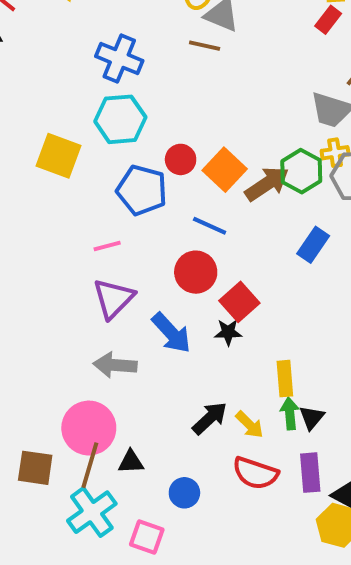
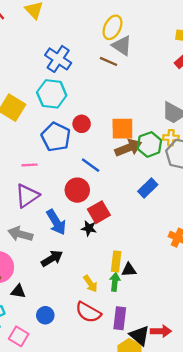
orange square: (225, 170) -> (122, 129), moved, turned 35
black arrow: (210, 418) -> (52, 258), moved
black triangle: (312, 418) -> (129, 270), moved, turned 35

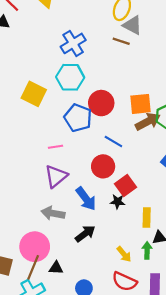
blue cross: (58, 59) -> (73, 43), turned 30
red circle: (82, 124) -> (101, 103), size x1.5
yellow rectangle: (116, 261) -> (147, 218), moved

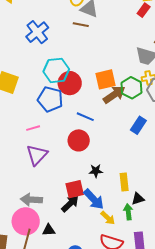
cyan hexagon: (70, 77) -> (56, 70), moved
red square: (126, 185) -> (75, 189), moved, turned 30
blue arrow: (86, 199) -> (94, 199), moved
gray arrow: (53, 213) -> (31, 200), moved
black triangle: (56, 268) -> (49, 230), moved

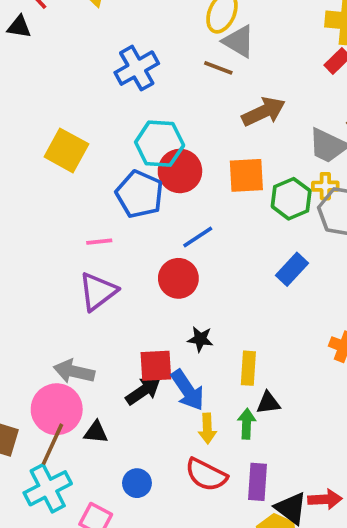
brown arrow: (114, 95) -> (264, 112), moved
blue line: (85, 117) -> (198, 237), turned -66
yellow arrow: (108, 218) -> (207, 428), turned 35

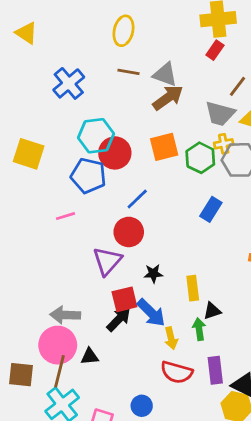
gray triangle: (239, 41) -> (165, 74), moved
purple triangle: (98, 292) -> (107, 261), moved
blue circle: (137, 483) -> (142, 406), moved

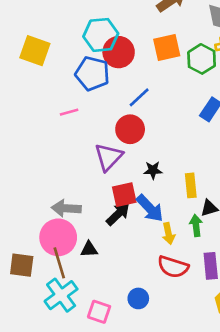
brown line: (60, 371) -> (59, 263), turned -32

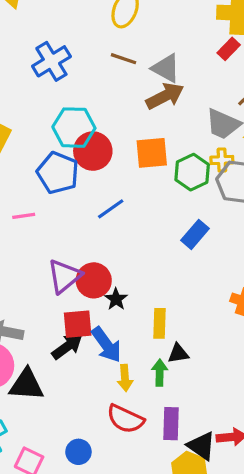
red circle: (130, 129) -> (94, 280), moved
black star: (153, 170) -> (116, 299), turned 30
black triangle: (89, 249) -> (27, 385), size x1.6

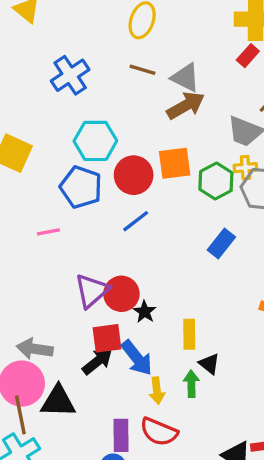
red circle: (93, 151) -> (134, 175), moved
black triangle: (178, 353) -> (209, 364), turned 50
purple rectangle: (171, 424) -> (121, 435), moved

